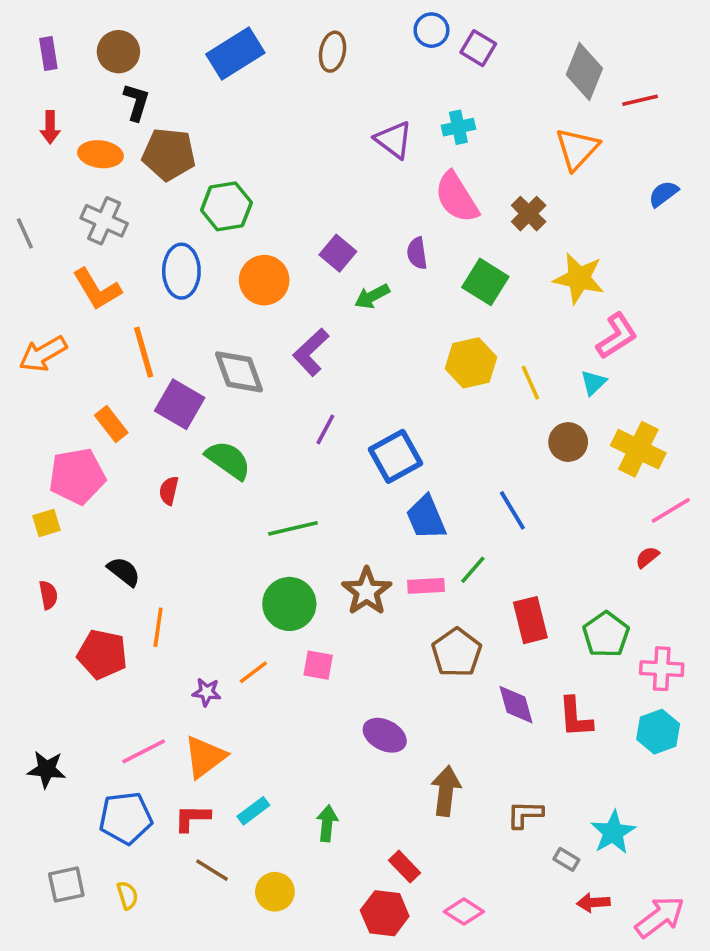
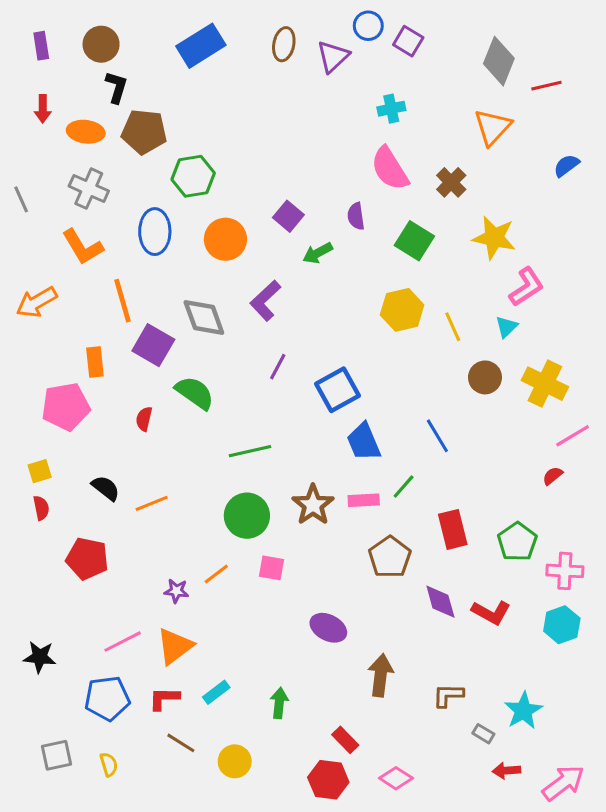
purple triangle: (394, 140) -> (333, 56), moved, turned 40
orange rectangle: (111, 424) -> (95, 362), turned 32
yellow square: (47, 523) -> (40, 471), moved
orange line: (158, 627) -> (152, 503), moved, turned 60
red L-shape: (575, 717) -> (491, 612), turned -57

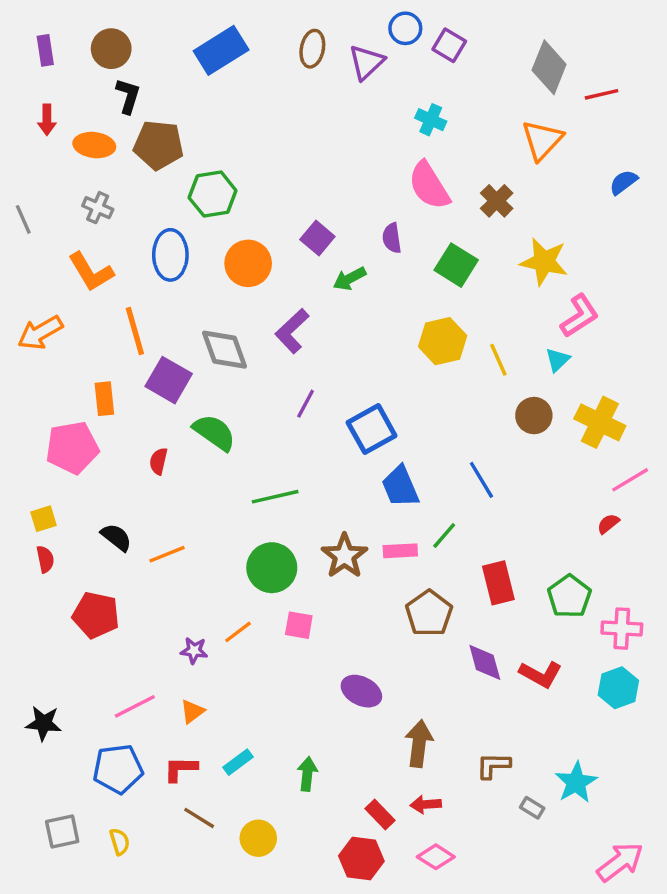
cyan cross: (391, 109) -> (431, 120), turned 36
gray cross: (89, 189) -> (98, 208), size x0.7
orange triangle: (175, 646) -> (192, 711), size x0.6
red arrow: (506, 771) -> (426, 804), moved

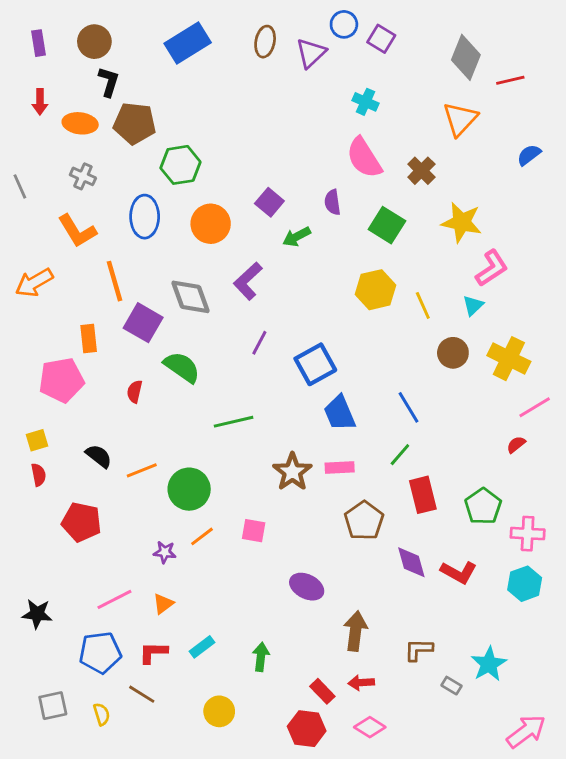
green line: (444, 536) -> (400, 455), moved
green circle: (272, 568) -> (189, 489), moved
brown line: (199, 818) -> (142, 694), moved

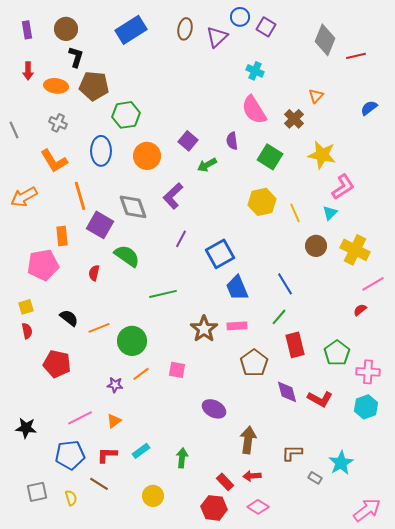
orange triangle: (460, 119) -> (316, 96), moved, size x0.6

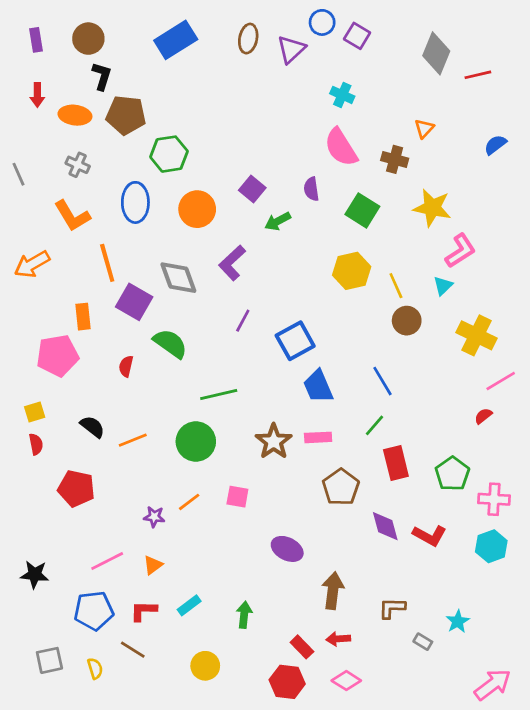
brown cross: (294, 119) -> (395, 159), turned -30
brown circle: (316, 246) -> (407, 321), moved
green circle: (132, 341) -> (196, 441), moved
cyan star: (341, 463) -> (458, 621), size x0.7

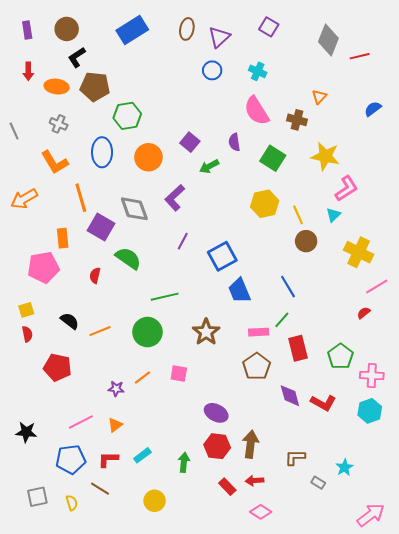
blue circle: (322, 22) -> (212, 70), moved
black L-shape: (102, 76) -> (77, 57), turned -140
pink rectangle: (318, 437) -> (259, 332), moved
red hexagon: (287, 682) -> (217, 446), moved

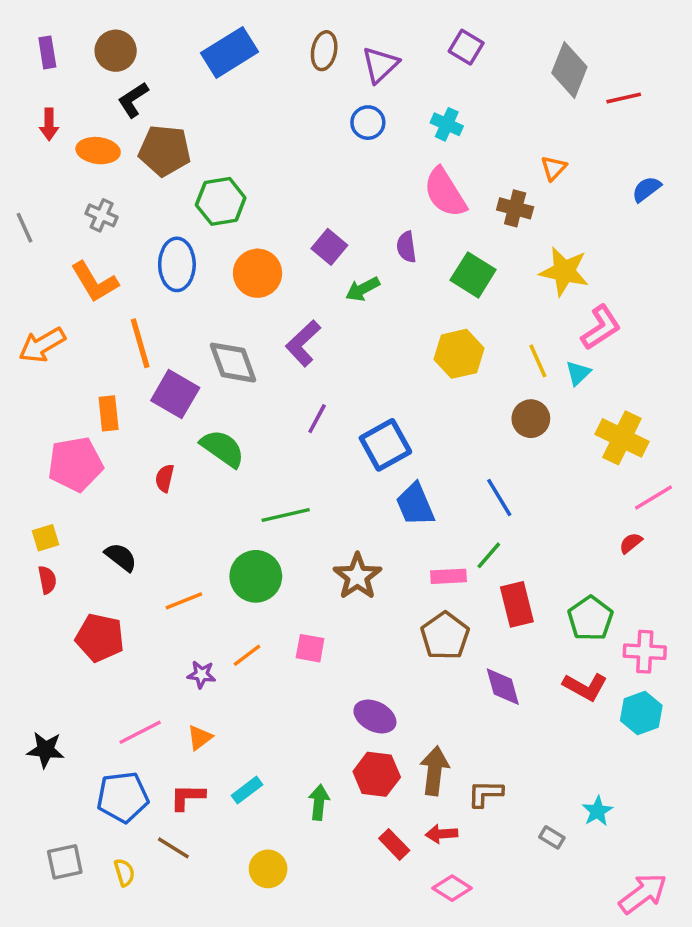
yellow line: (298, 215) -> (538, 361), moved
orange line: (100, 331) -> (184, 601), moved
red L-shape: (323, 403) -> (585, 687), moved
brown L-shape: (295, 457) -> (485, 794), moved

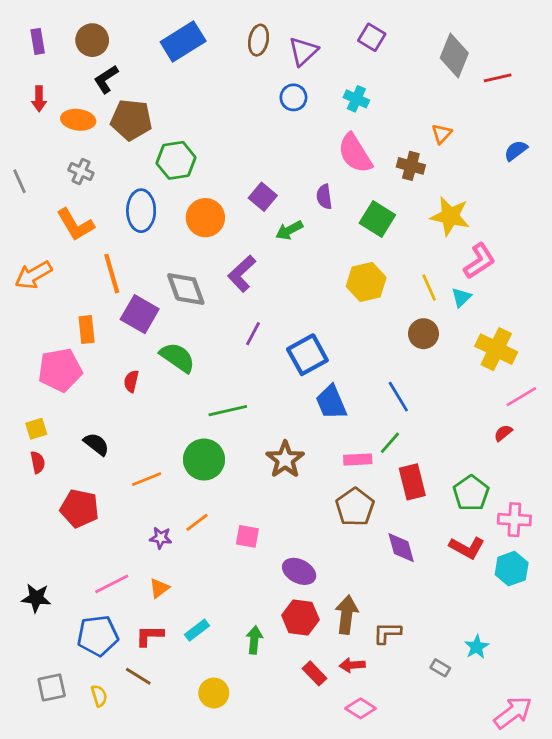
pink square: (310, 648) -> (247, 536), moved

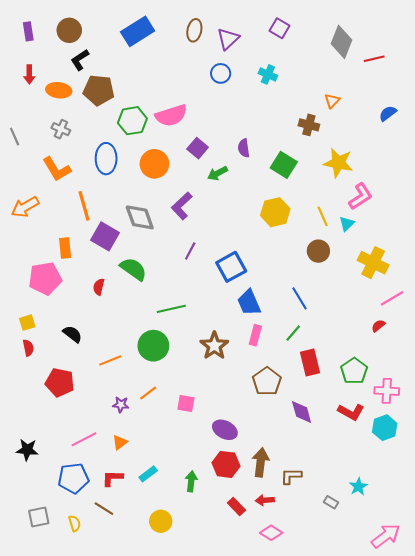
pink semicircle: (355, 153) -> (171, 115), moved, turned -76
pink rectangle: (358, 460) -> (255, 335), moved, turned -72

